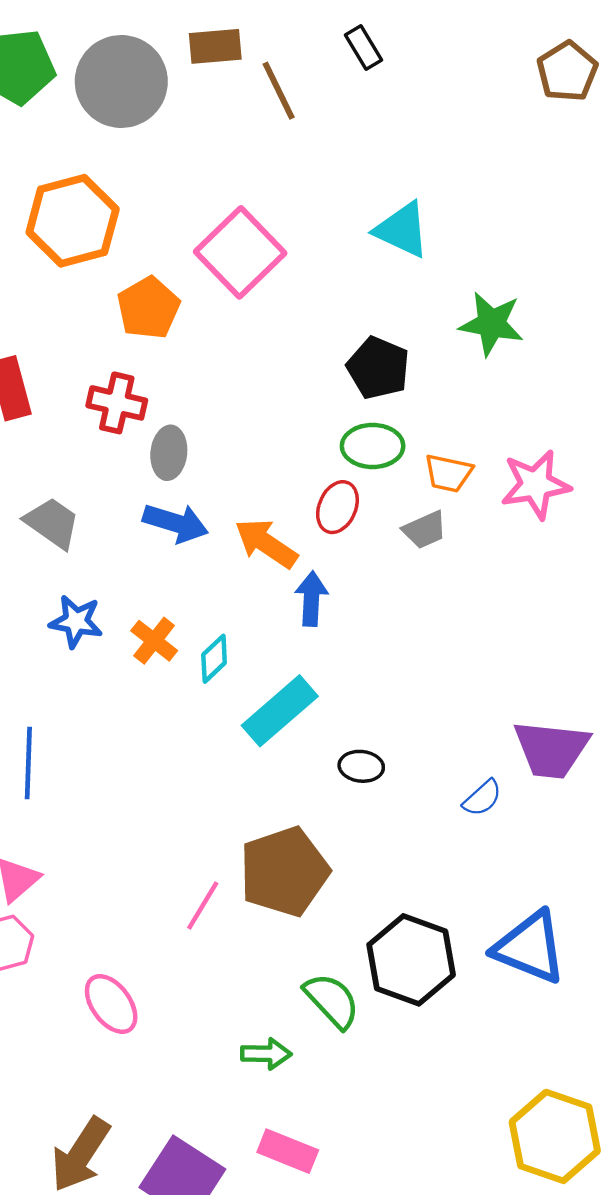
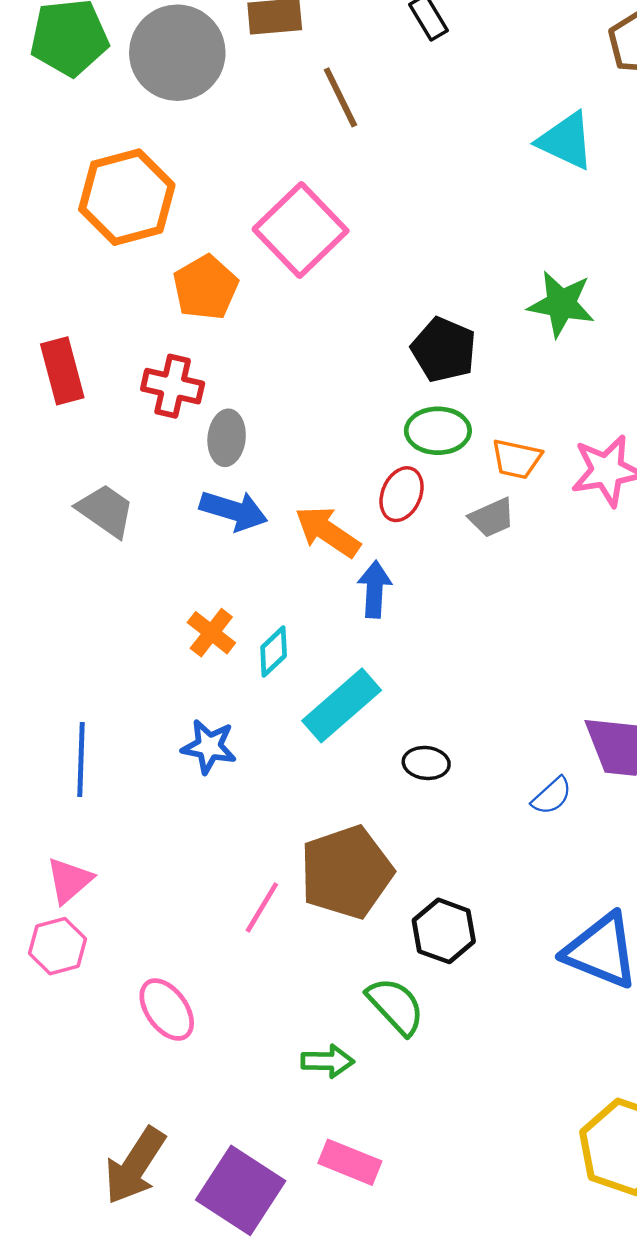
brown line: (279, 91) -> (340, 97), moved
cyan triangle: (402, 230) -> (566, 141), moved
blue star: (76, 621) -> (209, 747), moved
black hexagon: (411, 960) -> (444, 931), moved, size x0.7

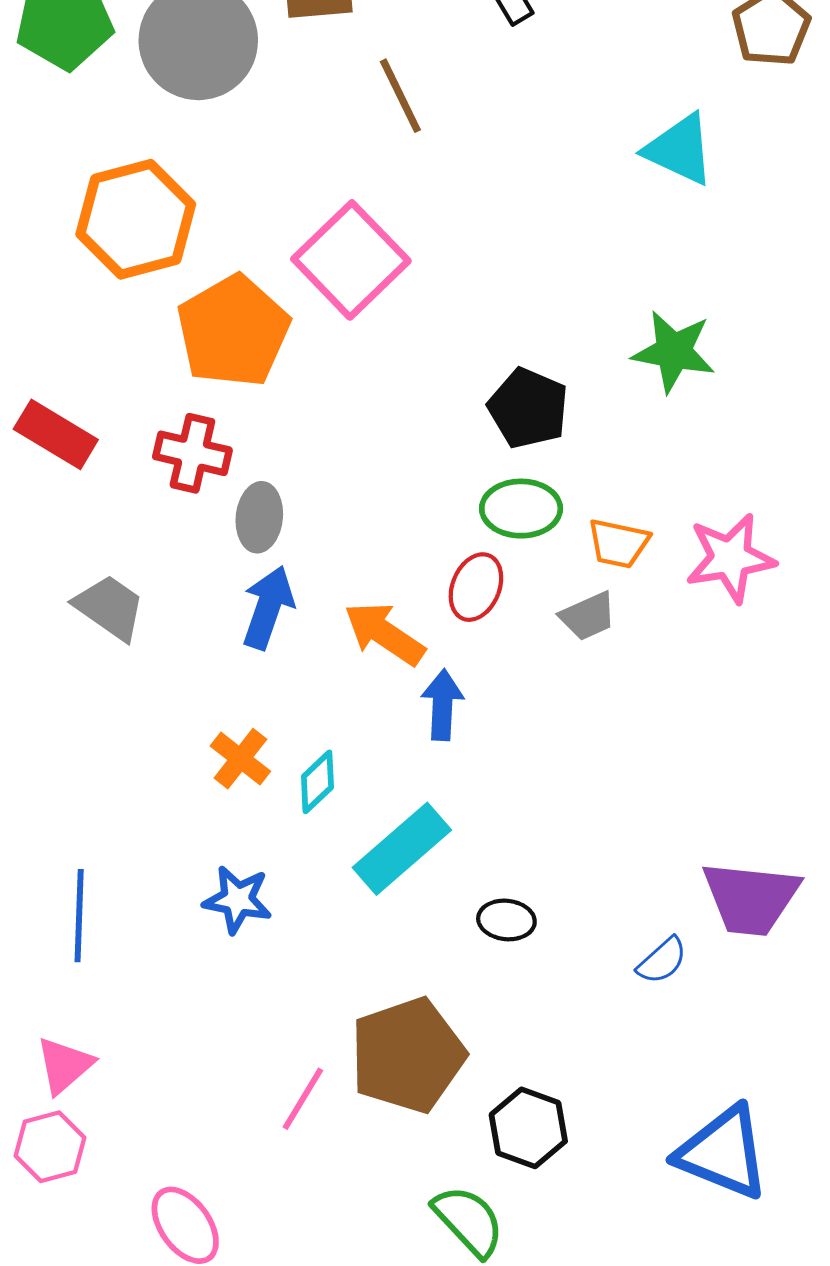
orange pentagon: (205, 288) -> (233, 331), size x1.4
red rectangle: (62, 371) -> (56, 434), turned -44
blue arrow: (234, 511) -> (268, 607), turned -88

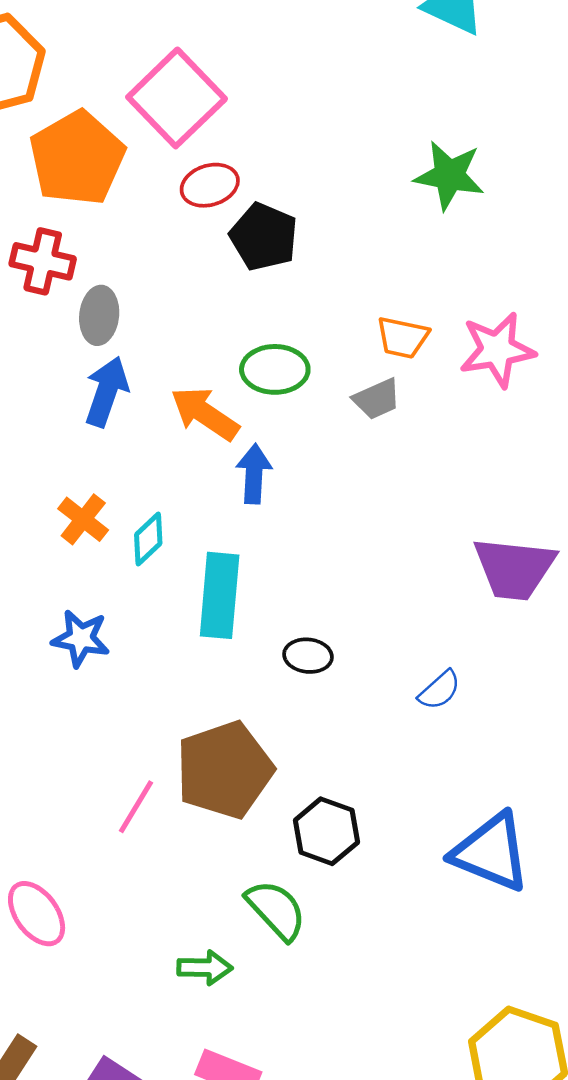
black pentagon: (528, 408) -> (264, 237), moved
green ellipse: (521, 509) -> (275, 369), moved
red ellipse: (476, 587) -> (210, 185), moved, turned 50
cyan rectangle: (402, 849) -> (220, 595), turned -44
purple trapezoid: (751, 898) -> (514, 568), moved

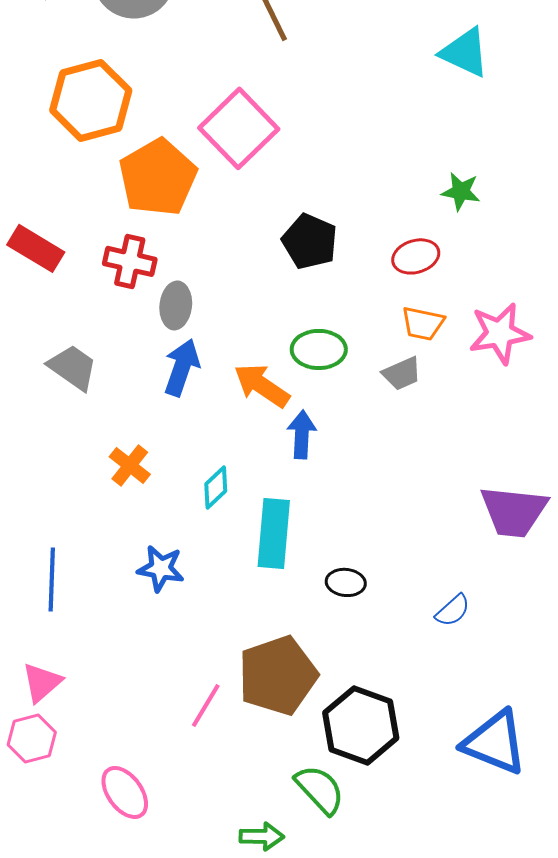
green star: (449, 175) -> (461, 191), size x0.7
red ellipse: (210, 185) -> (416, 256), moved
orange cross: (83, 519) -> (130, 465), moved
black hexagon: (326, 831) -> (361, 725), size x1.4

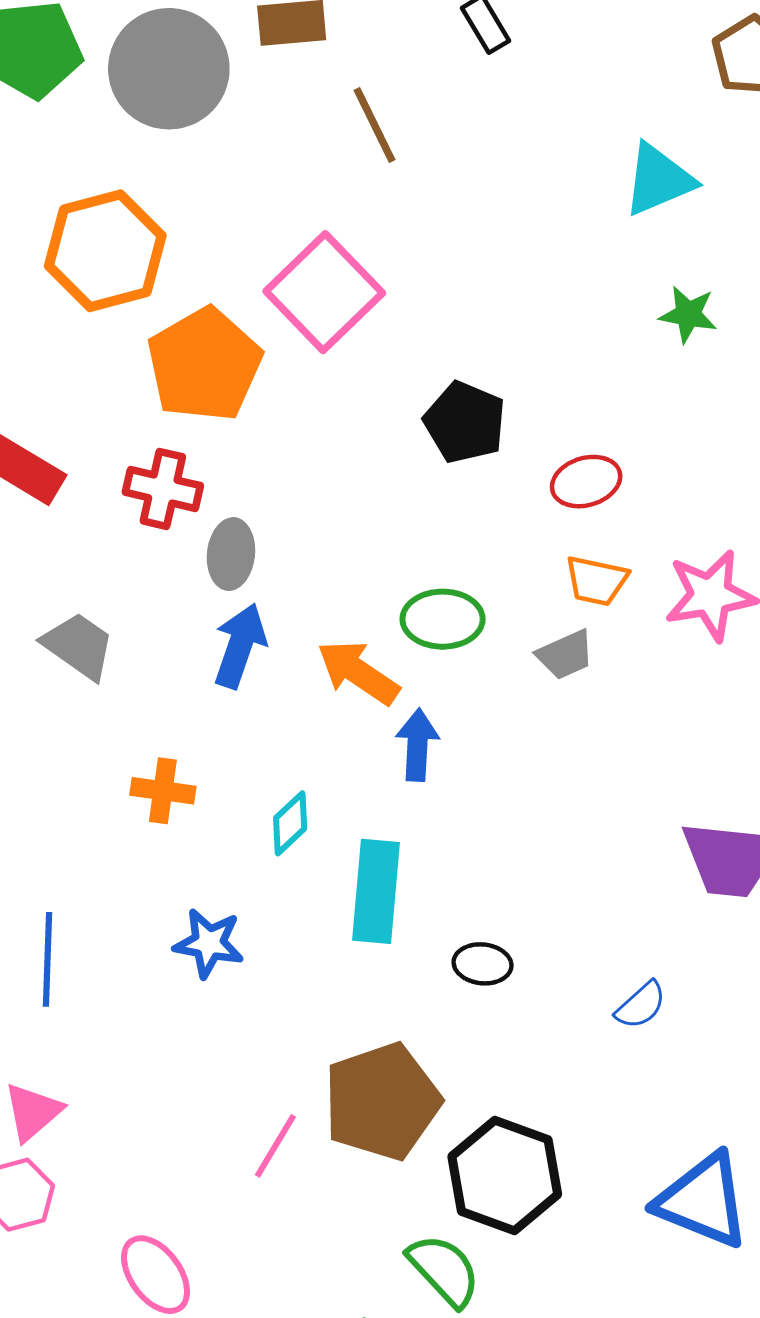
cyan triangle: (465, 52) -> (659, 180), turned -48
green star: (461, 191) -> (688, 314), moved
black pentagon: (310, 241) -> (465, 422), moved
orange cross: (130, 465) -> (163, 791), turned -30

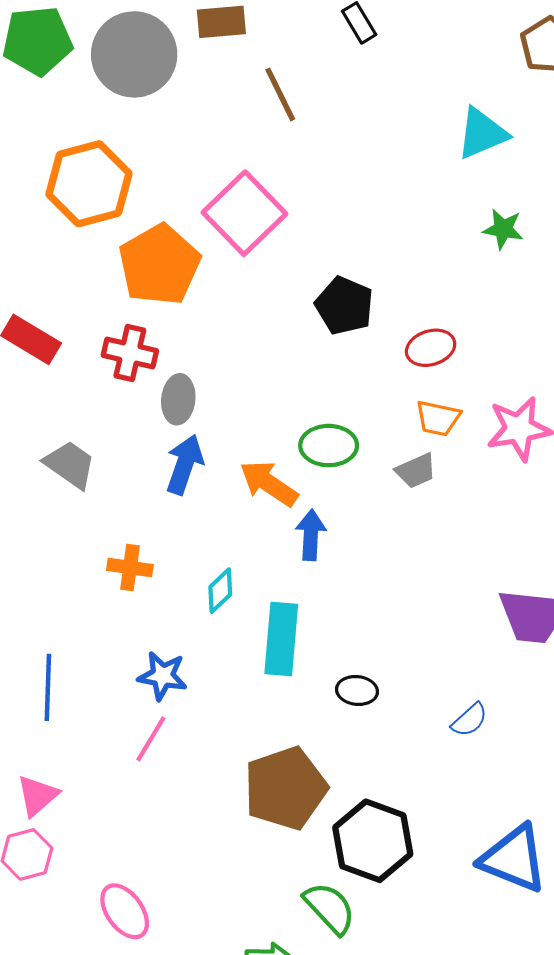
pink line: (275, 1146) -> (151, 739), moved

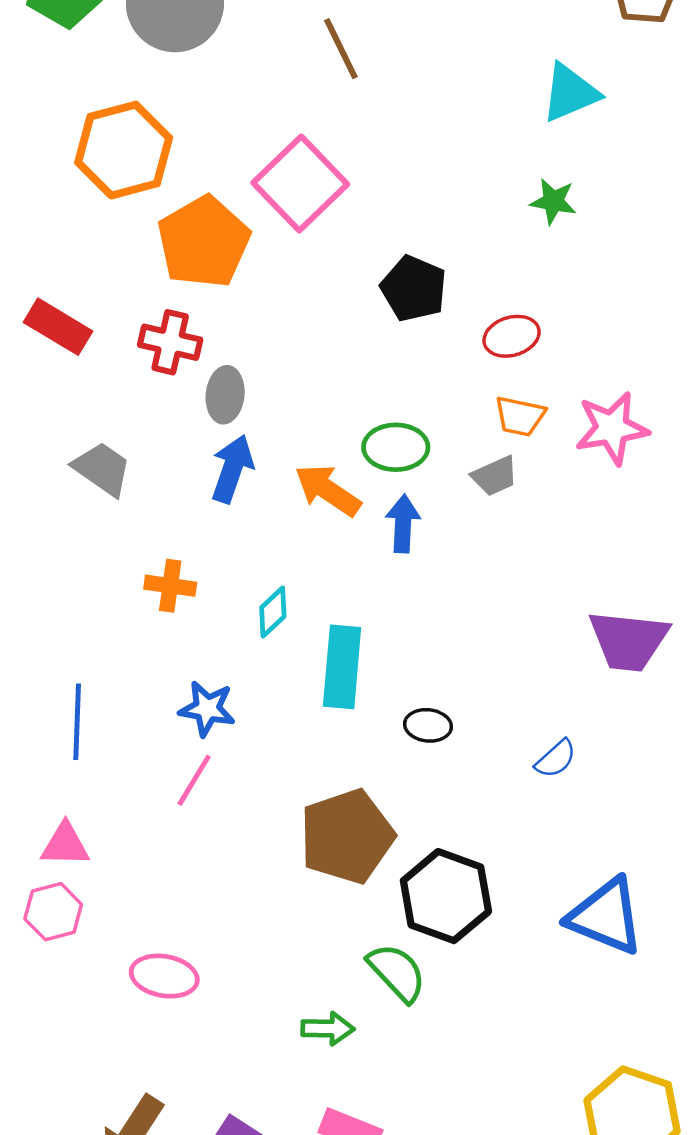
green star: (503, 229) -> (553, 201), moved
blue arrow: (311, 535) -> (403, 524), moved
pink triangle: (37, 796) -> (65, 845), turned 42
pink ellipse: (125, 911) -> (164, 976), turned -44

